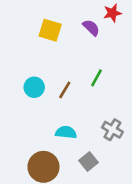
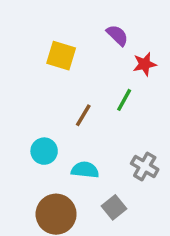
red star: (112, 13) -> (145, 64), moved
yellow square: (50, 30) -> (61, 56), moved
cyan circle: (34, 87) -> (44, 151), moved

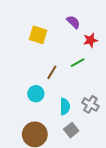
green line: (124, 100) -> (78, 63), turned 32
cyan circle: (44, 151) -> (36, 94), moved
cyan semicircle: (85, 170) -> (65, 107), moved, turned 84

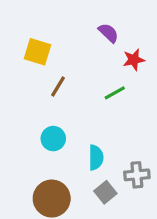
yellow square: (38, 35) -> (37, 52), moved
brown line: (52, 72) -> (58, 86), moved
gray cross: (90, 104) -> (137, 175), moved, turned -35

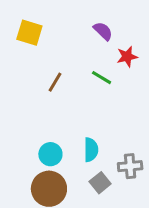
yellow square: (37, 52) -> (29, 33), moved
green line: (115, 93) -> (102, 78), moved, turned 60
cyan circle: (53, 139) -> (50, 154), moved

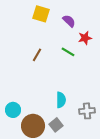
yellow square: (29, 33) -> (41, 14), moved
cyan circle: (50, 154) -> (13, 110), moved
gray square: (100, 183) -> (56, 125), moved

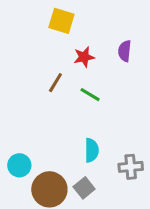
purple semicircle: (69, 21) -> (125, 51), moved, turned -128
red star: (85, 38) -> (84, 57), moved
green line: (68, 52) -> (90, 95), moved

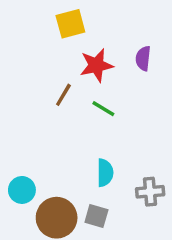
yellow square: (61, 21) -> (70, 24), turned -32
red star: (84, 57) -> (96, 65), size x1.4
gray square: (84, 188) -> (96, 216), turned -35

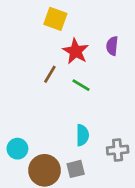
yellow square: (70, 24) -> (55, 19), turned 35
red star: (96, 65) -> (76, 51), turned -30
gray square: (96, 216) -> (76, 169), turned -30

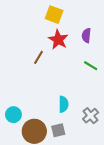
yellow square: (55, 19) -> (54, 15), moved
green line: (81, 85) -> (91, 66), moved
gray cross: (118, 150) -> (91, 116), turned -35

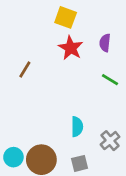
brown line: (38, 57) -> (25, 69), moved
cyan circle: (13, 115) -> (13, 157), moved
gray square: (58, 130) -> (80, 163), moved

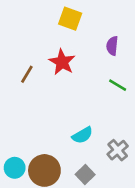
red star: (71, 48) -> (62, 62), moved
cyan semicircle: (77, 127) -> (82, 135), turned 60
gray square: (80, 163) -> (85, 175), turned -30

